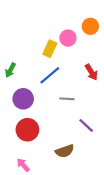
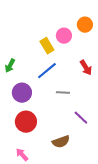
yellow rectangle: (50, 49) -> (47, 46), turned -56

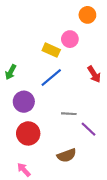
orange circle: (85, 25) -> (87, 15), moved
yellow rectangle: (47, 46) -> (51, 50), turned -35
gray line: (63, 93) -> (69, 114), moved

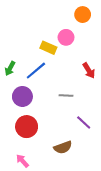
blue line: (51, 77) -> (36, 71), moved
gray line: (69, 114) -> (66, 95), moved

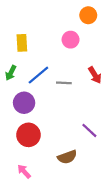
yellow rectangle: (48, 48) -> (22, 43), moved, turned 63
gray line: (66, 95) -> (64, 83), moved

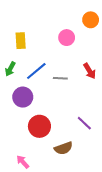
orange circle: (88, 15) -> (91, 20), moved
red circle: (28, 135) -> (39, 126), moved

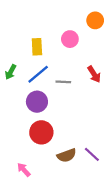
yellow rectangle: (21, 41) -> (37, 47), moved
purple circle: (23, 97) -> (37, 102), moved
purple line: (84, 123) -> (92, 154), moved

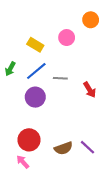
yellow rectangle: (37, 47) -> (35, 45), turned -56
red arrow: (94, 74) -> (90, 90), moved
red circle: (41, 132) -> (29, 140), moved

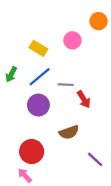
red arrow: (90, 90) -> (84, 99), moved
brown semicircle: (63, 148) -> (69, 132), moved

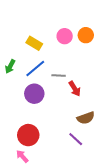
orange circle: (99, 21) -> (86, 35), moved
brown semicircle: (69, 132) -> (86, 118), moved
purple line: (95, 159) -> (76, 139), moved

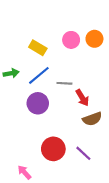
green arrow: (10, 66) -> (11, 73), turned -128
brown semicircle: (86, 118) -> (92, 119), moved
red circle: (28, 135) -> (53, 149), moved

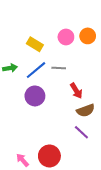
gray line: (64, 83) -> (59, 68), moved
red circle: (53, 149) -> (49, 156), moved
purple line: (83, 153) -> (81, 132), moved

